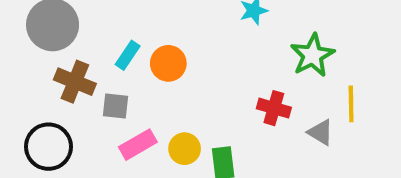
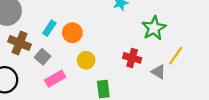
yellow line: (351, 104) -> (176, 56), turned 36
gray square: (115, 106) -> (42, 57), turned 35
yellow circle: (185, 149) -> (86, 60), moved

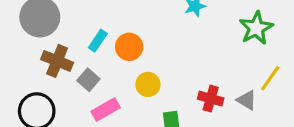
green star: (154, 28) -> (256, 28), moved
red cross: (132, 58) -> (211, 99), moved

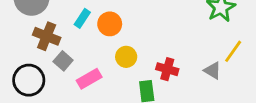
gray square: (88, 80) -> (63, 61), moved
red cross: (211, 99) -> (167, 69), moved

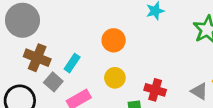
cyan rectangle: (82, 18) -> (72, 63), moved
orange circle: (110, 24) -> (114, 40), moved

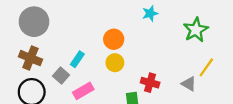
brown cross: (37, 58) -> (30, 58), moved
yellow circle: (115, 78) -> (115, 63), moved

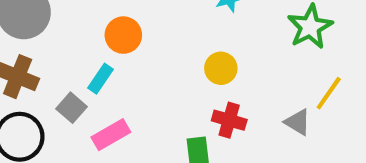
orange circle: (114, 39) -> (123, 35), moved
yellow circle: (115, 63) -> (221, 68), moved

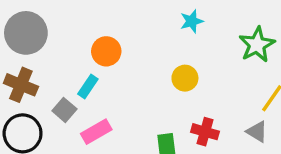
red cross: (229, 120) -> (205, 132), moved
gray triangle: (298, 122) -> (257, 132), moved

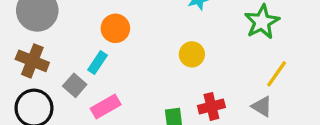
red cross: (205, 132) -> (211, 106), turned -30

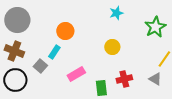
pink rectangle: (106, 106) -> (76, 74), moved

